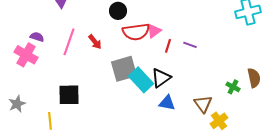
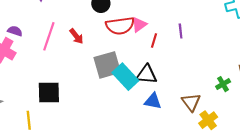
purple line: (190, 45) -> (181, 31), moved, turned 64
black triangle: (161, 78) -> (147, 75), turned 40
green cross: (233, 87) -> (223, 84), turned 32

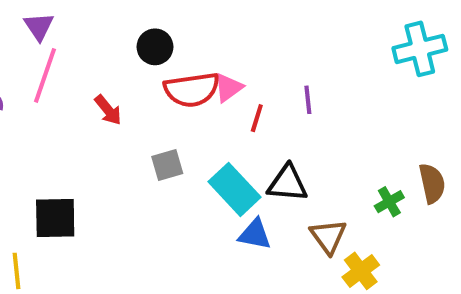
pink line: (49, 36) -> (45, 75), moved
gray square: (107, 65) -> (167, 165), size x0.6
black triangle: (147, 75) -> (287, 183), moved
cyan rectangle: (125, 77) -> (234, 189), moved

